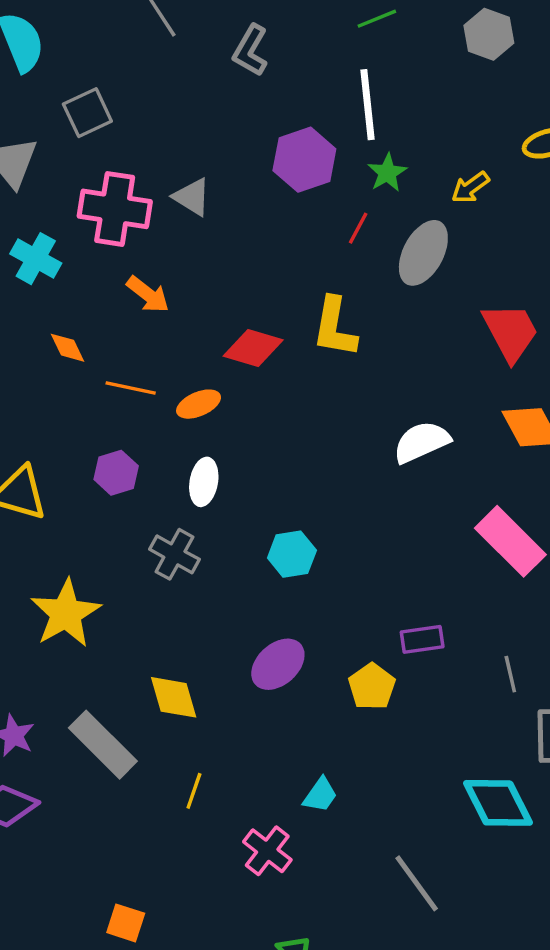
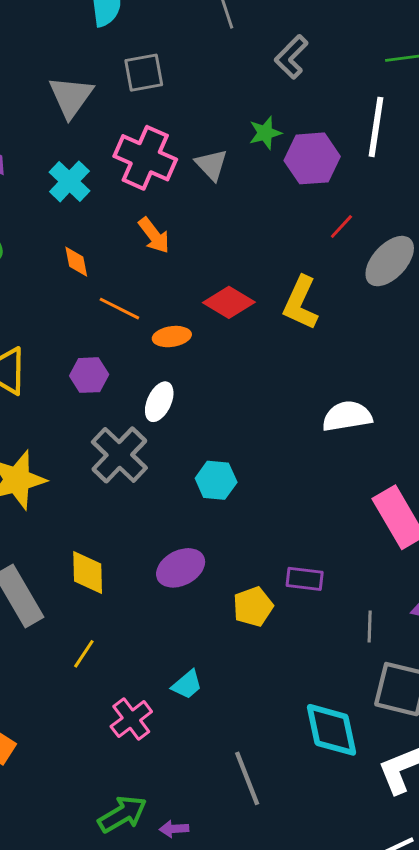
green star: (387, 173) -> (265, 133), moved
gray cross: (174, 554) -> (119, 455), size x1.4

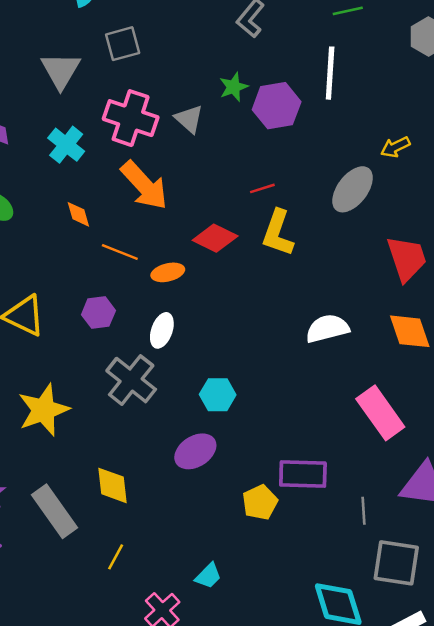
red line: (341, 226) -> (262, 188), moved, turned 35
orange arrow: (154, 235) -> (144, 185), size x1.6
purple ellipse: (181, 568) -> (195, 451), moved
purple rectangle: (305, 579) -> (303, 474), size x1.5

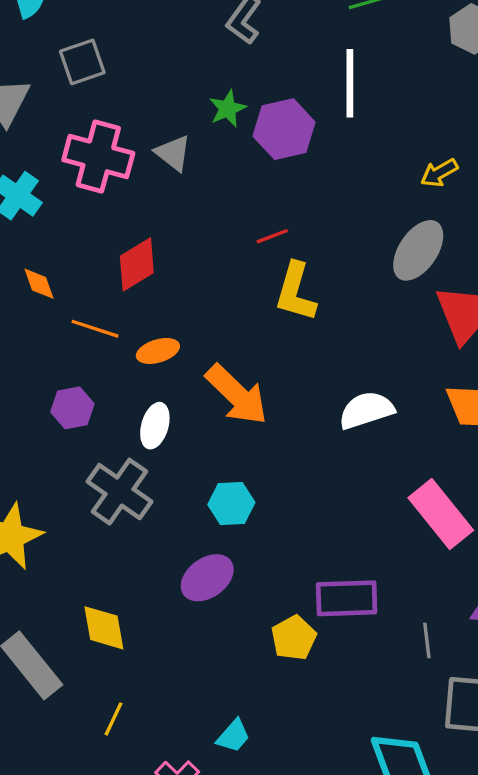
orange arrow: (144, 185) -> (237, 395), moved
gray ellipse: (353, 189) -> (418, 250), moved
red diamond: (215, 238) -> (137, 264), moved, turned -54

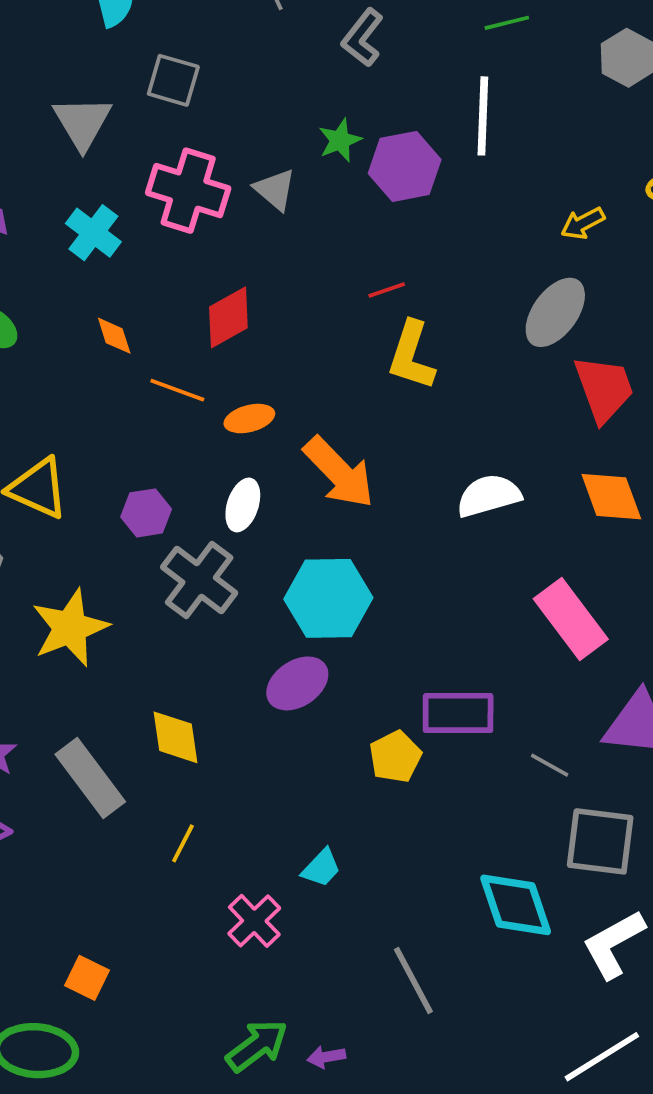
gray square: (82, 62) -> (173, 80), turned 33
purple hexagon: (72, 408) -> (146, 513), moved
cyan hexagon: (231, 503) -> (328, 598), size x1.6
gray line: (427, 640) -> (550, 765), turned -56

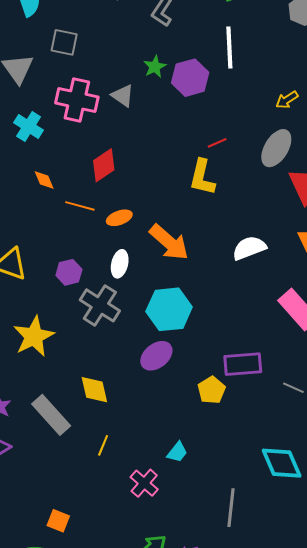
red line: (387, 290) -> (217, 143), moved
gray line: (413, 980) -> (231, 508), turned 39

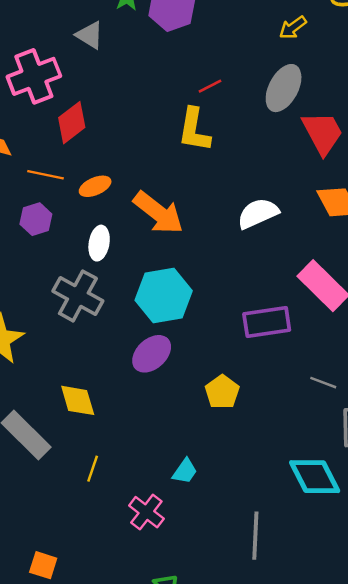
pink cross: (77, 100) -> (34, 76), moved, turned -30
purple hexagon: (69, 272) -> (36, 219), moved
purple rectangle: (243, 364) -> (267, 322), moved

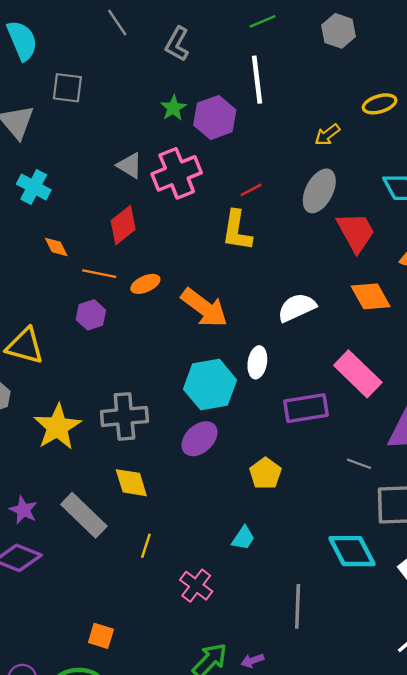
gray triangle: (90, 35) -> (130, 165), moved
pink cross: (34, 76) -> (177, 173), moved
white ellipse: (99, 243) -> (257, 362), moved
gray cross: (78, 296) -> (124, 416), moved, turned -33
cyan trapezoid: (185, 471) -> (243, 538), moved

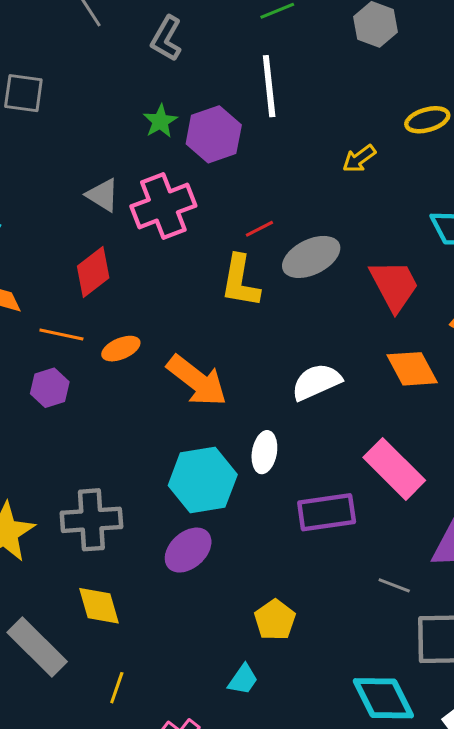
gray ellipse: (319, 191) -> (311, 257), moved, turned 36
yellow pentagon: (265, 473) -> (275, 620), moved

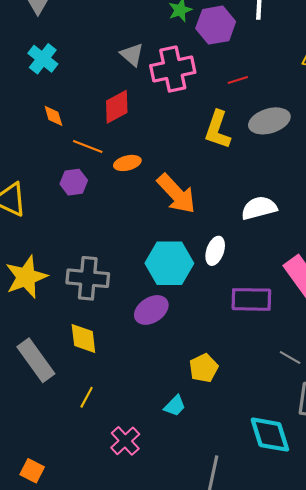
red line: (259, 229) -> (238, 80), moved

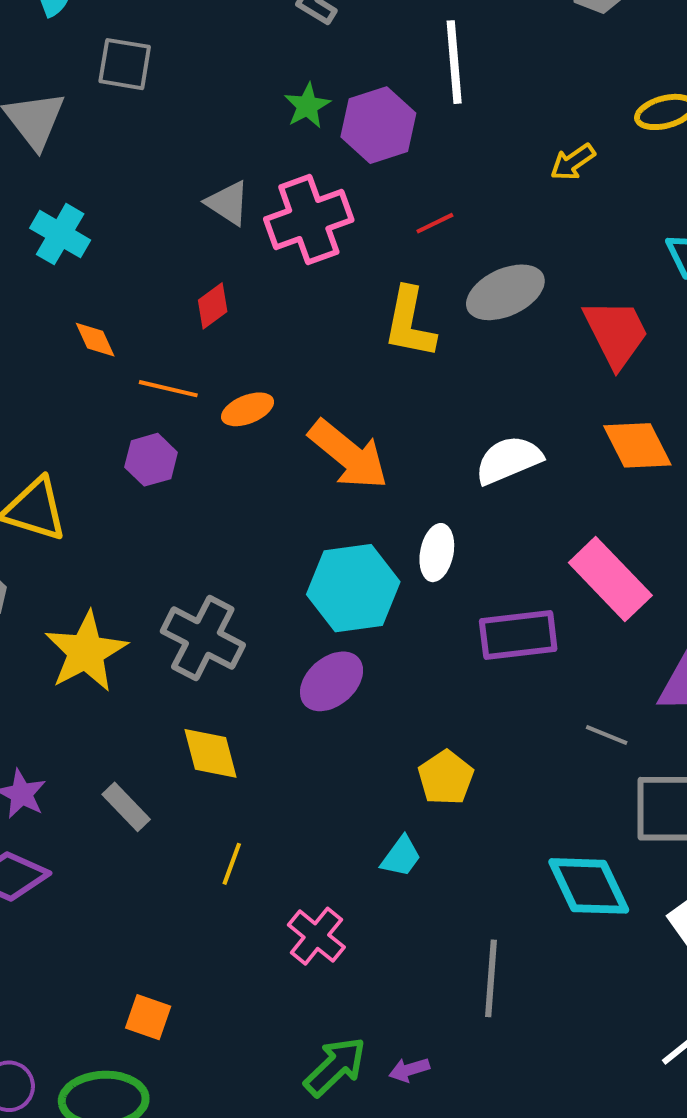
red diamond: (117, 107) -> (213, 306), size x0.7
gray cross: (88, 278) -> (203, 638), turned 30
gray rectangle: (36, 360) -> (126, 807), size x0.6

